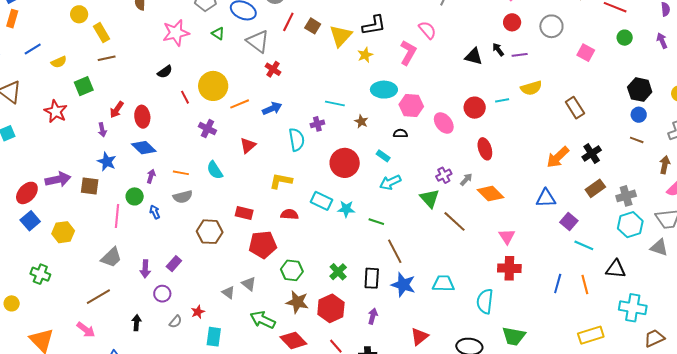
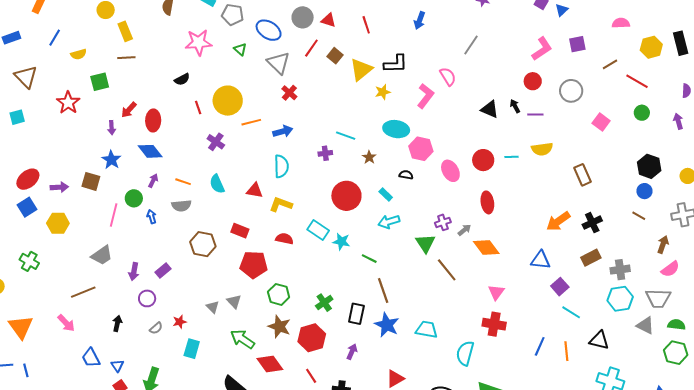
blue line: (33, 49) -> (55, 38), turned -36
cyan semicircle: (297, 140) -> (281, 166), moved
red triangle: (248, 145) -> (255, 191), moved, turned 42
purple arrow: (58, 179) -> (59, 187), moved, size x0.7

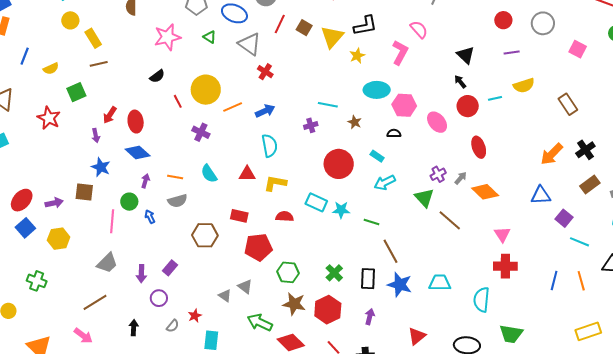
black arrow: (515, 106) -> (460, 82), moved
black triangle: (490, 109) -> (466, 55), turned 30

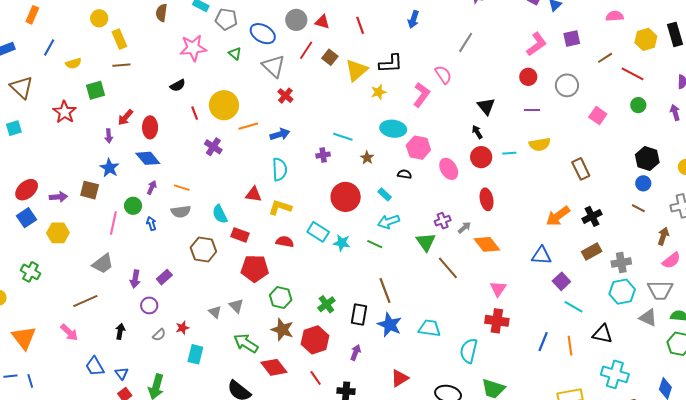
cyan semicircle: (209, 174) -> (220, 214), moved
green line: (371, 222) -> (375, 244), moved

